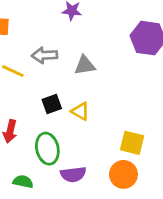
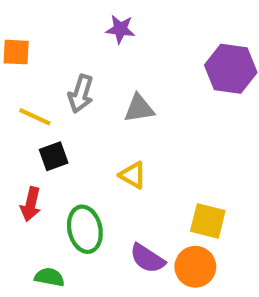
gray arrow: (45, 55) -> (81, 94), turned -70
black square: (52, 104) -> (54, 156), moved
purple semicircle: (73, 174) -> (147, 258), moved, turned 40

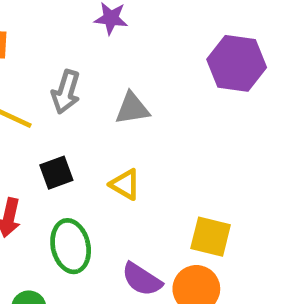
black square: (54, 156) -> (56, 173), moved

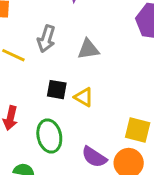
black square: (56, 173) -> (57, 90), moved, turned 30

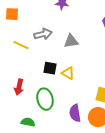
gray arrow: (46, 39) -> (43, 34), turned -120
purple semicircle: (94, 157) -> (75, 113), turned 48

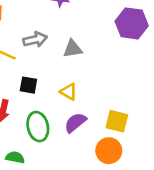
black square: (50, 68) -> (28, 85), moved
purple semicircle: (75, 113) -> (75, 123), moved, turned 60

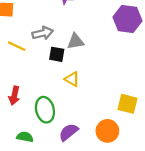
black square: (28, 85) -> (57, 54), moved
yellow square: (117, 121) -> (127, 104), moved
purple semicircle: (75, 123) -> (69, 132), moved

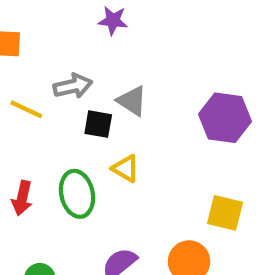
purple hexagon: (127, 19) -> (225, 118), moved
gray triangle: (76, 41) -> (132, 101), turned 42
green ellipse: (45, 110) -> (77, 194), moved

